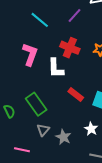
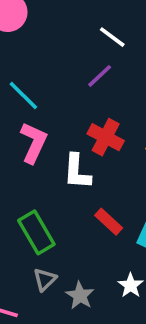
purple line: (75, 15) -> (100, 76), moved
cyan line: (40, 20) -> (23, 95), moved

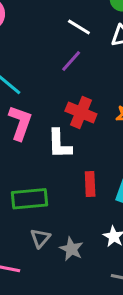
red rectangle: (109, 222) -> (90, 184), turned 50
green rectangle: (36, 232) -> (30, 199), turned -60

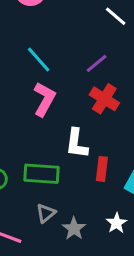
purple line: (71, 61) -> (97, 63), moved
white L-shape: (59, 144) -> (77, 143), moved

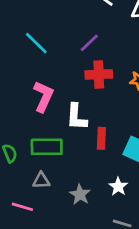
pink L-shape: (44, 99) -> (43, 96), moved
red cross: (104, 99) -> (99, 74), turned -30
gray triangle: (46, 213) -> (41, 181), moved, turned 42

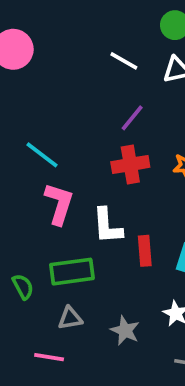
cyan line: (36, 43) -> (42, 155), moved
purple line: (89, 43) -> (132, 118), moved

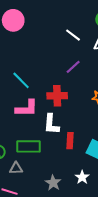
red cross: (130, 165) -> (57, 96), moved
pink L-shape: (59, 204) -> (27, 108), turned 65
gray triangle: (70, 318) -> (16, 168), moved

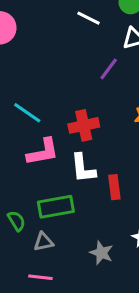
white line: (73, 35) -> (88, 18), moved
purple line: (73, 67) -> (109, 69), moved

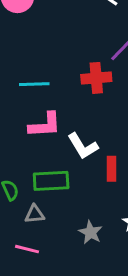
cyan line: (27, 113) -> (34, 84), turned -44
red cross: (84, 125) -> (96, 78), moved
white L-shape: (83, 168) -> (83, 146), turned -32

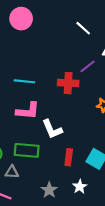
red rectangle: (112, 169) -> (69, 157), moved

